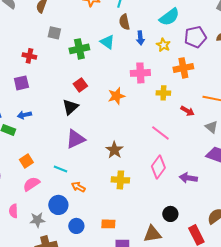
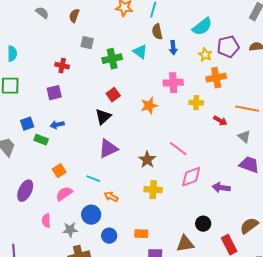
yellow star: (163, 45) -> (205, 55), moved
pink line: (160, 133) -> (178, 149), moved
pink diamond: (158, 167) -> (191, 177), turned 35

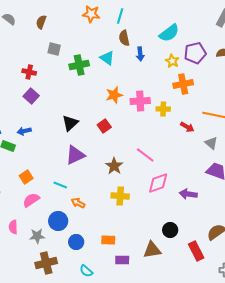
pink cross: (173, 83) -> (140, 101), moved
purple square: (54, 93) -> (31, 96), moved, turned -35
red square: (113, 95) -> (104, 126), moved
orange star: (149, 106) -> (114, 95), moved

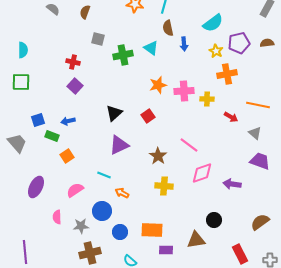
orange square: (26, 177) -> (67, 156), moved
orange rectangle: (108, 240) -> (152, 230), size x1.5
red rectangle: (196, 251) -> (240, 254), moved

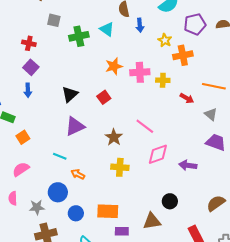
yellow star: (216, 51) -> (165, 40), moved
blue arrow: (68, 121) -> (28, 90), moved, turned -80
pink semicircle: (75, 190) -> (21, 169), moved

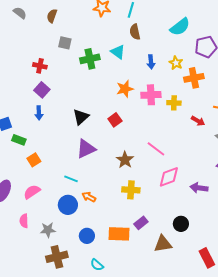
blue arrow: (140, 25) -> (151, 62), moved
blue circle: (58, 192) -> (68, 205), moved
purple rectangle: (122, 231) -> (141, 223), moved, turned -40

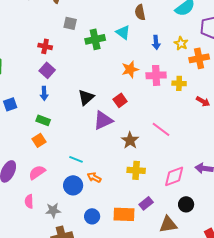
green rectangle: (19, 140) -> (43, 120), moved
purple triangle: (86, 149) -> (103, 120), moved
pink diamond: (169, 177) -> (174, 176), moved

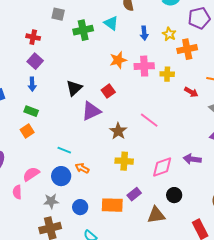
pink semicircle: (37, 172) -> (31, 174), moved
gray star: (53, 210) -> (51, 201), moved

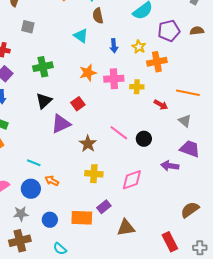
green cross: (83, 30) -> (43, 67), moved
purple arrow: (192, 159) -> (170, 166), moved
black circle: (174, 195) -> (144, 139), moved

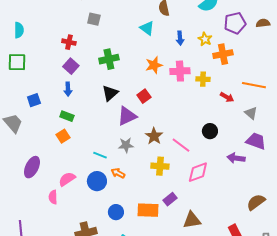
pink line: (119, 133) -> (181, 145), moved
gray star: (21, 214) -> (126, 145), moved

